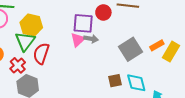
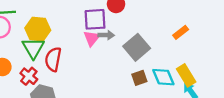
gray square: (130, 49) -> (137, 47), moved
yellow rectangle: (171, 52) -> (186, 75), moved, turned -54

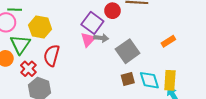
purple square: (95, 19) -> (92, 23), turned 35
green triangle: (33, 48) -> (20, 44), moved
yellow rectangle: (186, 75) -> (170, 80), turned 30

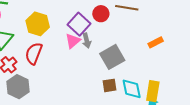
yellow hexagon: (40, 27) -> (38, 24), moved
gray arrow: (101, 38) -> (87, 41), turned 64
orange rectangle: (168, 41) -> (156, 42), moved

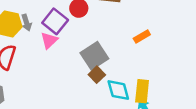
gray arrow: (87, 41) -> (26, 23), moved
brown square: (110, 85) -> (97, 75), moved, turned -32

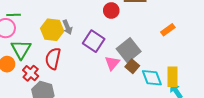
purple square: (55, 21) -> (94, 41), moved
pink triangle: (49, 40) -> (112, 63), moved

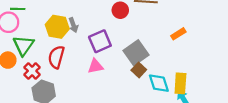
purple square: (94, 41) -> (100, 41), turned 30
pink triangle: (112, 63) -> (96, 66), moved, turned 35

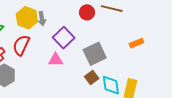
purple square: (100, 41) -> (64, 38), turned -30
brown square: (139, 70) -> (92, 78), moved

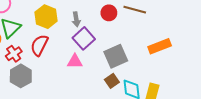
gray arrow: (42, 19) -> (76, 19), moved
orange rectangle: (136, 43) -> (160, 46), size x1.5

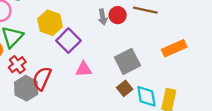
gray arrow: (76, 19) -> (103, 17), moved
purple square: (84, 38) -> (68, 41), moved
red semicircle: (39, 45) -> (42, 79), moved

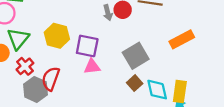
yellow hexagon: (50, 23) -> (57, 36), moved
purple square: (68, 41) -> (87, 46), moved, turned -30

